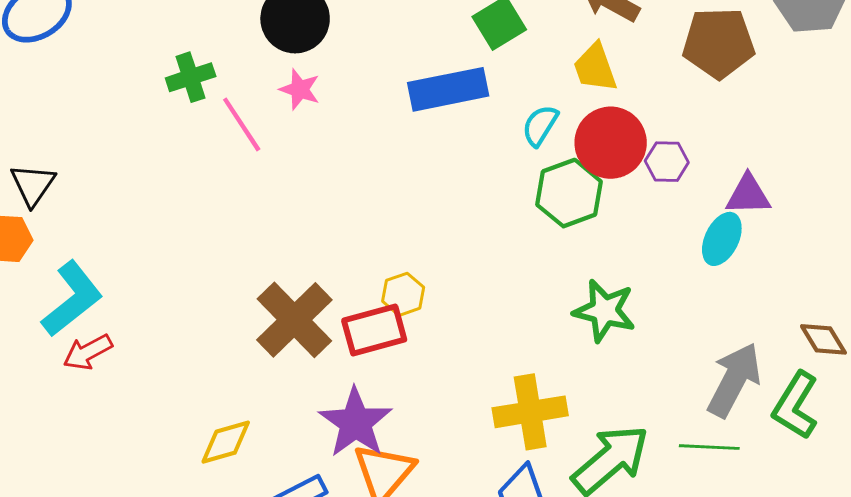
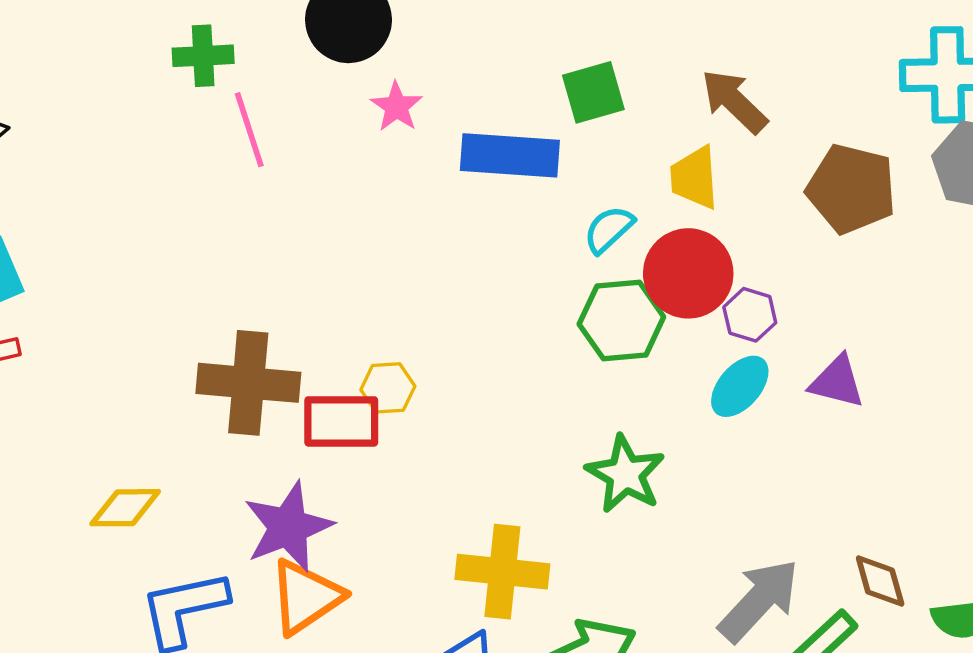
pink star: (300, 89) -> (396, 107), moved
cyan ellipse: (722, 239) -> (740, 386), moved
brown cross: (294, 320) -> (248, 383), turned 34

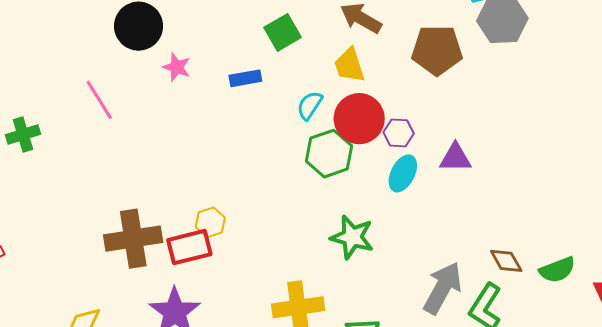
green cross: (203, 56) -> (23, 134), moved
blue rectangle: (510, 155) -> (245, 78), size x0.6

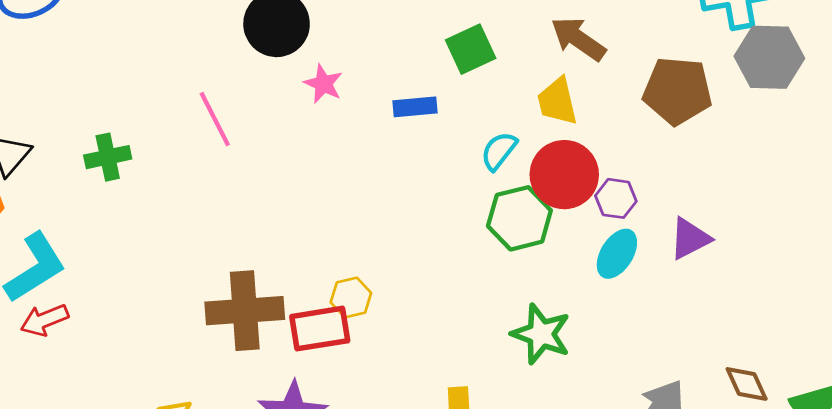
purple triangle: (455, 158) -> (690, 239), turned -32

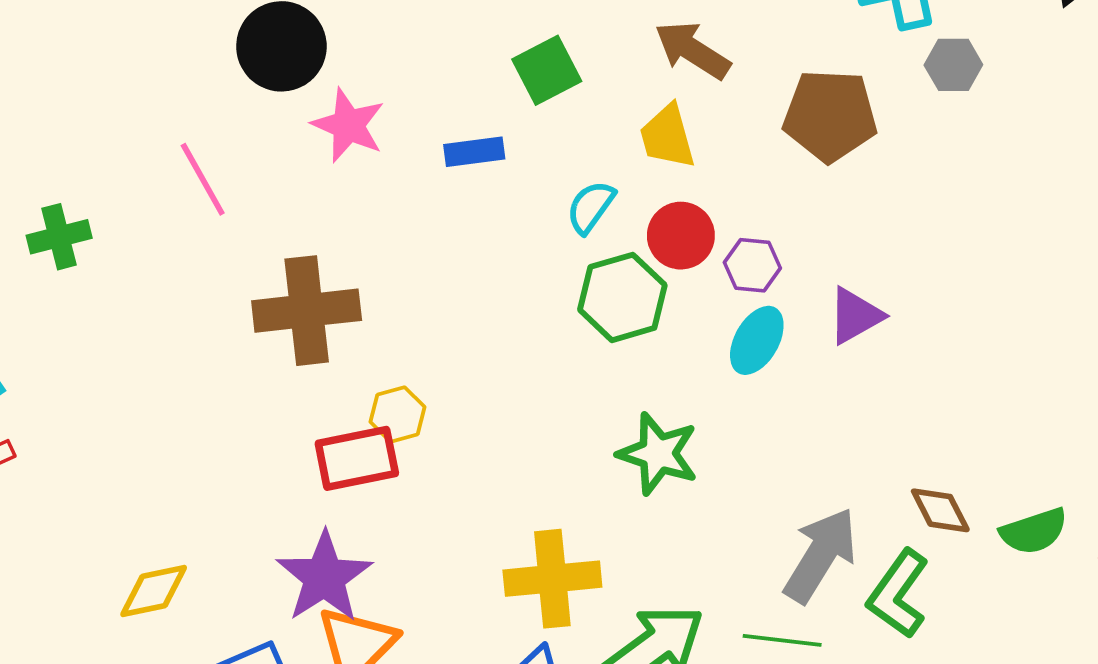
gray hexagon: (769, 57) -> (953, 65), size x0.6
pink star: (323, 84) -> (348, 125), size x1.4
red circle: (564, 175) -> (681, 236), size x0.7
brown cross: (245, 311) -> (307, 311), moved

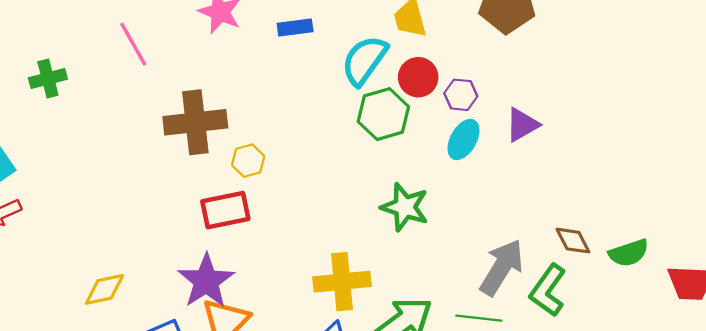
cyan semicircle: (591, 207) -> (364, 60), size x1.6
yellow hexagon: (398, 414) -> (248, 161), moved

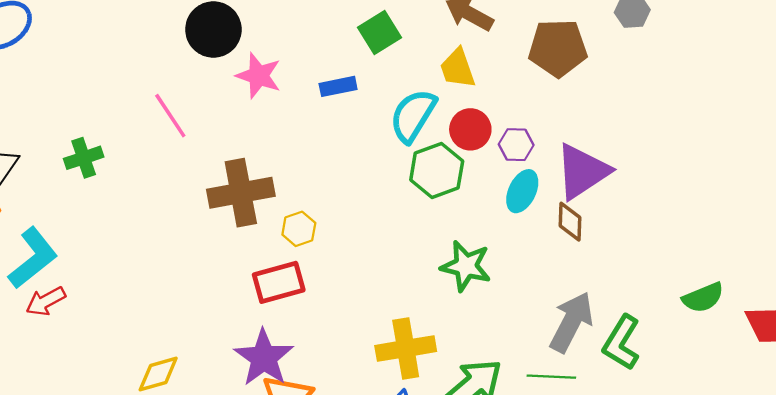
purple triangle: (522, 125) -> (582, 171), size x1.6
brown diamond: (573, 241) -> (570, 222), moved, turned 33

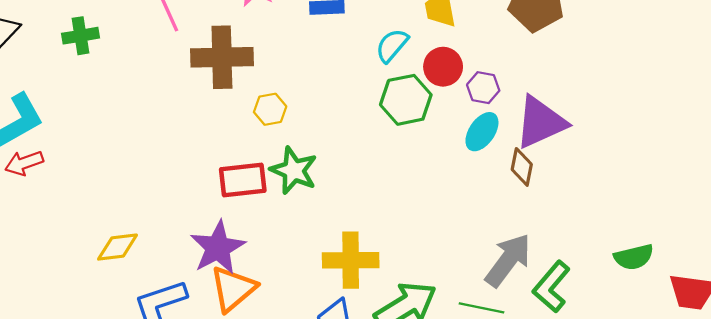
cyan semicircle: (413, 116) -> (392, 45), size x0.7
brown cross: (241, 193) -> (222, 57), moved
yellow hexagon: (299, 229) -> (270, 109), moved
green star: (466, 266) -> (294, 170), moved

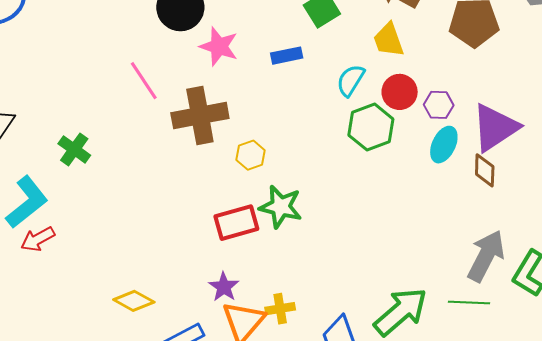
green cross: (81, 36) -> (74, 149), moved, turned -36
yellow diamond: (118, 247) -> (134, 301), turned 45
purple star: (218, 248) -> (224, 287), size x0.6
yellow cross: (351, 260) -> (280, 309), moved, size x0.6

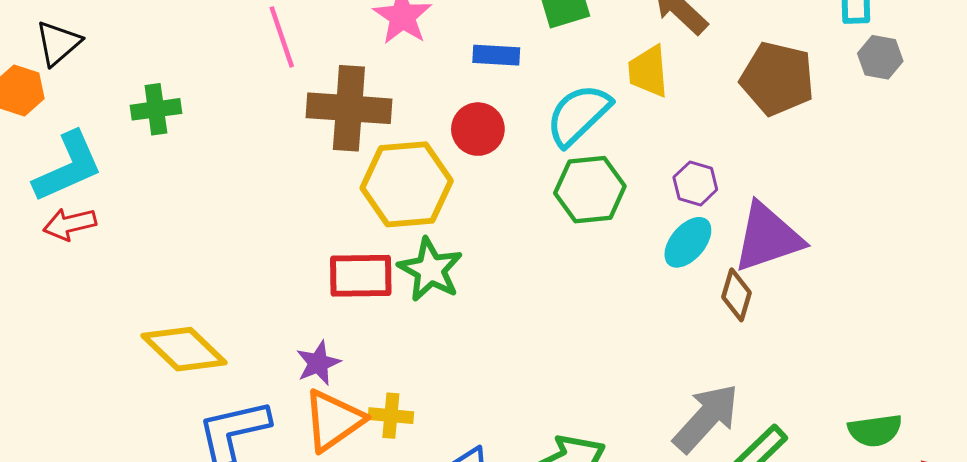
cyan semicircle: (351, 80) -> (578, 115), size x1.4
red circle: (400, 92) -> (478, 129), moved
green cross: (74, 149) -> (156, 109), turned 32
yellow hexagon: (251, 155) -> (407, 184), size x2.0
yellow diamond: (134, 301) -> (184, 349), size x1.4

